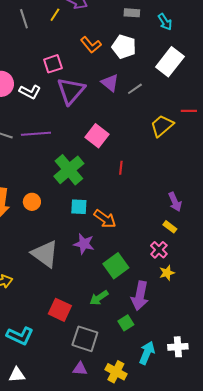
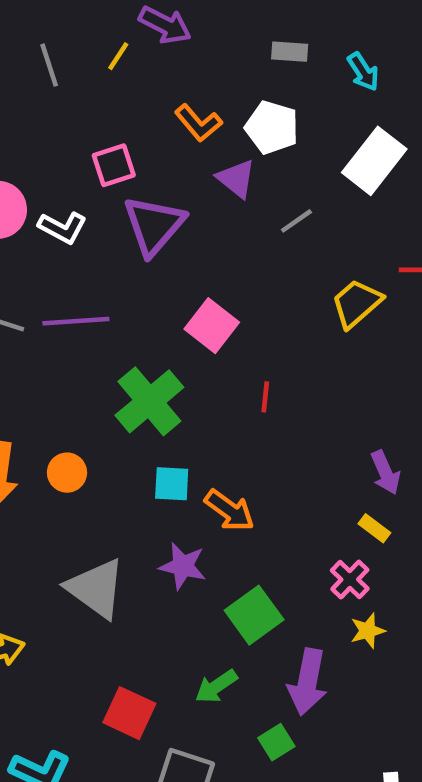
purple triangle: (110, 83) -> (236, 179), moved

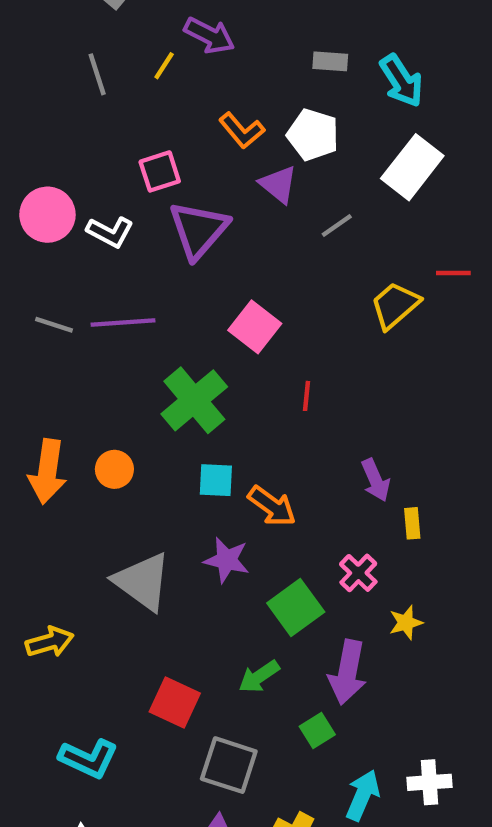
cyan arrow: (363, 72) -> (401, 81), size x1.4
purple arrow: (385, 473) -> (376, 480), moved
yellow rectangle: (374, 528) -> (412, 523), turned 48
pink cross: (350, 579) -> (358, 573), moved

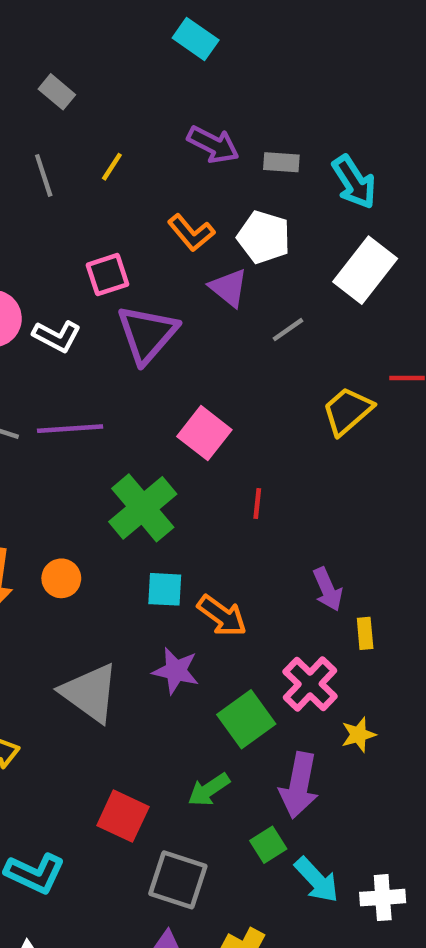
purple arrow: (209, 35) -> (213, 145), moved
pink cross: (358, 573) -> (310, 684), size x1.4
cyan arrow: (363, 795) -> (317, 880), moved, turned 114

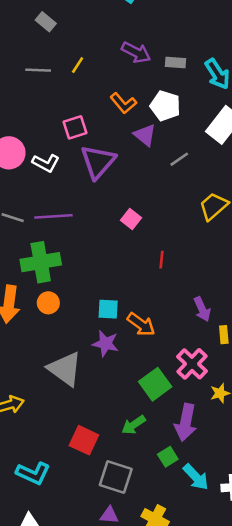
gray line: (44, 175) -> (38, 70), turned -70
pink square: (204, 433) -> (131, 219), size x0.7
green cross: (143, 508) -> (41, 262), moved, turned 30
purple star: (176, 671) -> (106, 344), moved

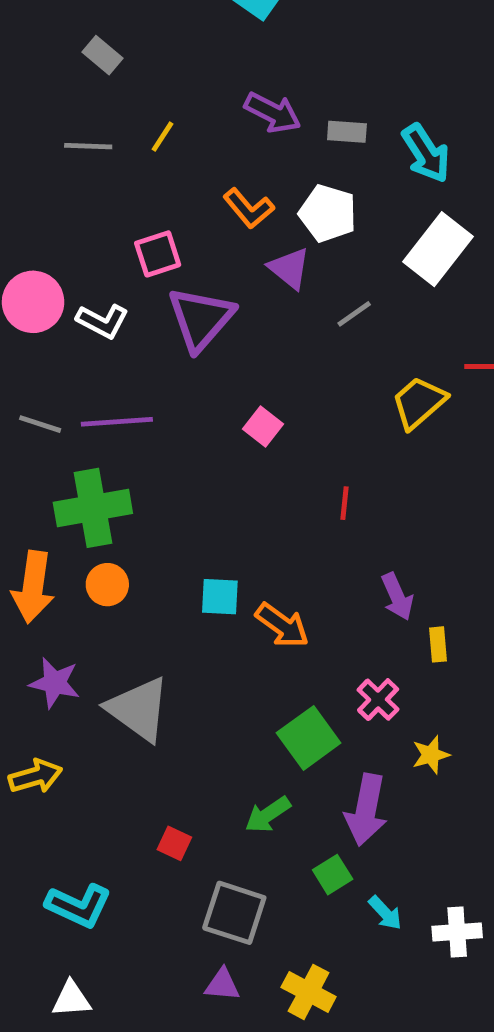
red line: (161, 260) -> (345, 503), moved
purple star: (106, 344) -> (55, 683), moved
pink cross: (192, 364) -> (378, 700), size x0.7
red square: (84, 440) -> (174, 843), size x0.6
cyan arrow: (196, 477) -> (385, 913), size x0.7

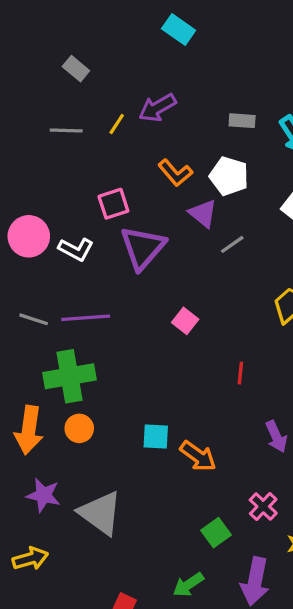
purple arrow: (273, 113) -> (157, 108), moved, turned 123
gray line: (354, 314) -> (232, 244), moved
green square: (309, 738) -> (216, 533), size x0.7

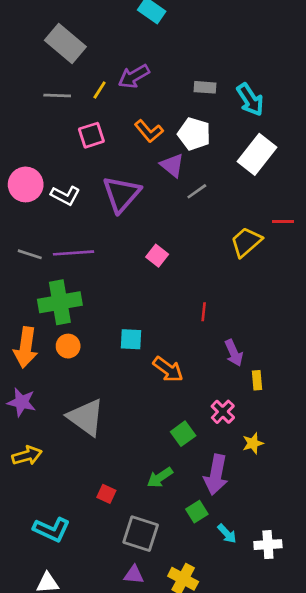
gray rectangle: (76, 69) -> (65, 43), size x1.8
pink square: (113, 204) -> (91, 135), moved
red line: (240, 373) -> (204, 312), moved
cyan square: (156, 437) -> (131, 339), moved
purple star: (43, 495) -> (22, 402), moved

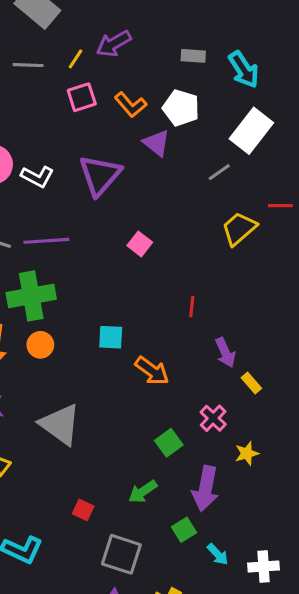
pink square: (91, 135) -> (82, 97), moved
gray line: (197, 191) -> (219, 172), moved
yellow rectangle: (257, 380) -> (251, 383), turned -36

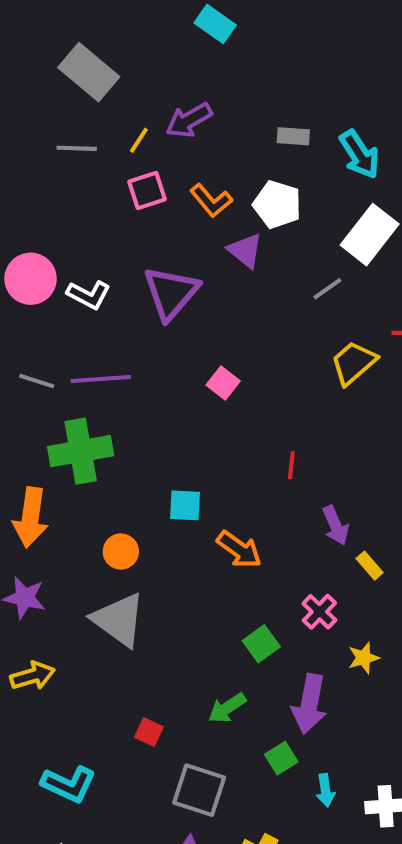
orange circle: (40, 345) -> (121, 552), moved
cyan arrow: (218, 554) -> (325, 790), turned 35

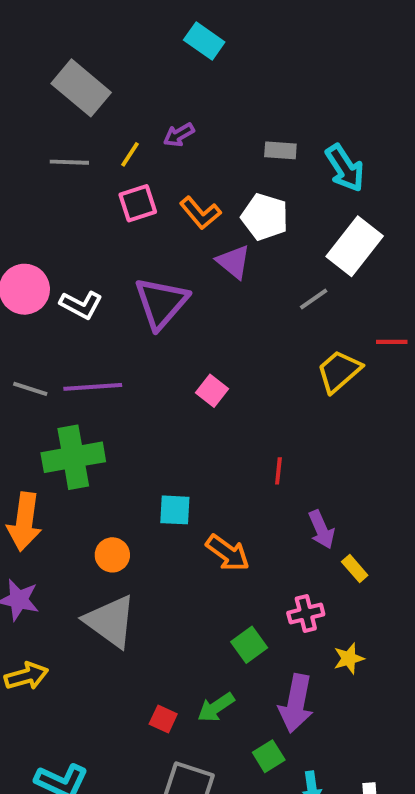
purple arrow: (189, 120) -> (179, 135), size x0.7
pink cross: (319, 612) -> (306, 614), turned 32
red square: (149, 732) -> (163, 719), moved

